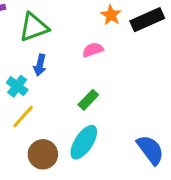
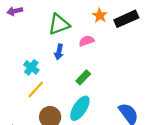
green triangle: (34, 27) -> (59, 24), moved
blue arrow: (40, 65) -> (59, 52), moved

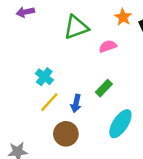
blue arrow: (59, 52) -> (76, 103), moved
cyan ellipse: (80, 108) -> (120, 124), moved

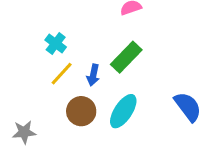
green rectangle: (104, 88) -> (126, 57), size x1.5
cyan ellipse: (120, 124) -> (123, 111), moved

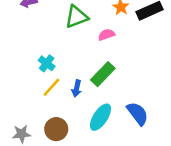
blue semicircle: (188, 107) -> (138, 114), moved
brown circle: (81, 111) -> (56, 129), moved

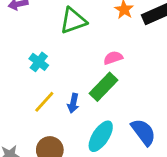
pink semicircle: (106, 35) -> (113, 58), moved
cyan cross: (47, 63) -> (39, 62), moved

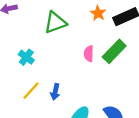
pink semicircle: (113, 58) -> (89, 54), turned -70
green rectangle: (103, 87) -> (114, 51), moved

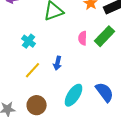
blue arrow: (55, 92) -> (58, 63), moved

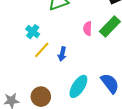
yellow line: (33, 70) -> (42, 50), moved

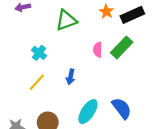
yellow line: (42, 50) -> (37, 82), moved

